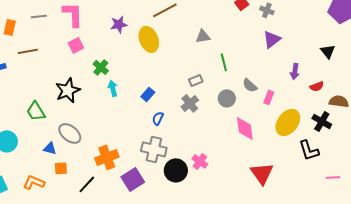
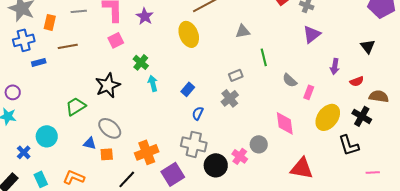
purple star: (119, 24) -> (145, 16), moved, turned -30
gray circle: (227, 98) -> (259, 144), moved
green trapezoid: (36, 111) -> (76, 106), turned 90
orange square: (61, 168) -> (107, 154), moved
red triangle: (262, 173) -> (302, 168), turned -45

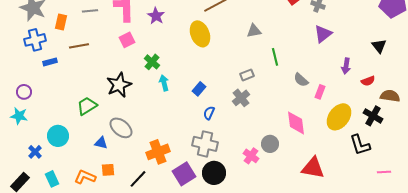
orange square: (107, 154) -> (108, 170), moved
black circle: (216, 165) -> (214, 173), moved

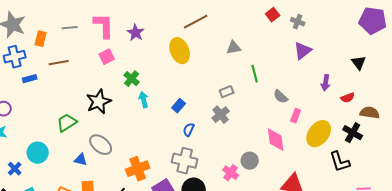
pink rectangle: (320, 92) -> (296, 116), moved

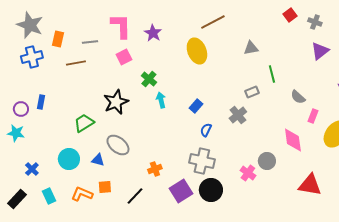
gray line: (70, 28) -> (90, 42), moved
blue rectangle: (30, 79) -> (41, 102), moved, turned -64
gray rectangle: (227, 92) -> (252, 92), moved
cyan circle: (38, 153) -> (69, 159), moved
orange cross: (138, 169) -> (155, 169), size x0.6

